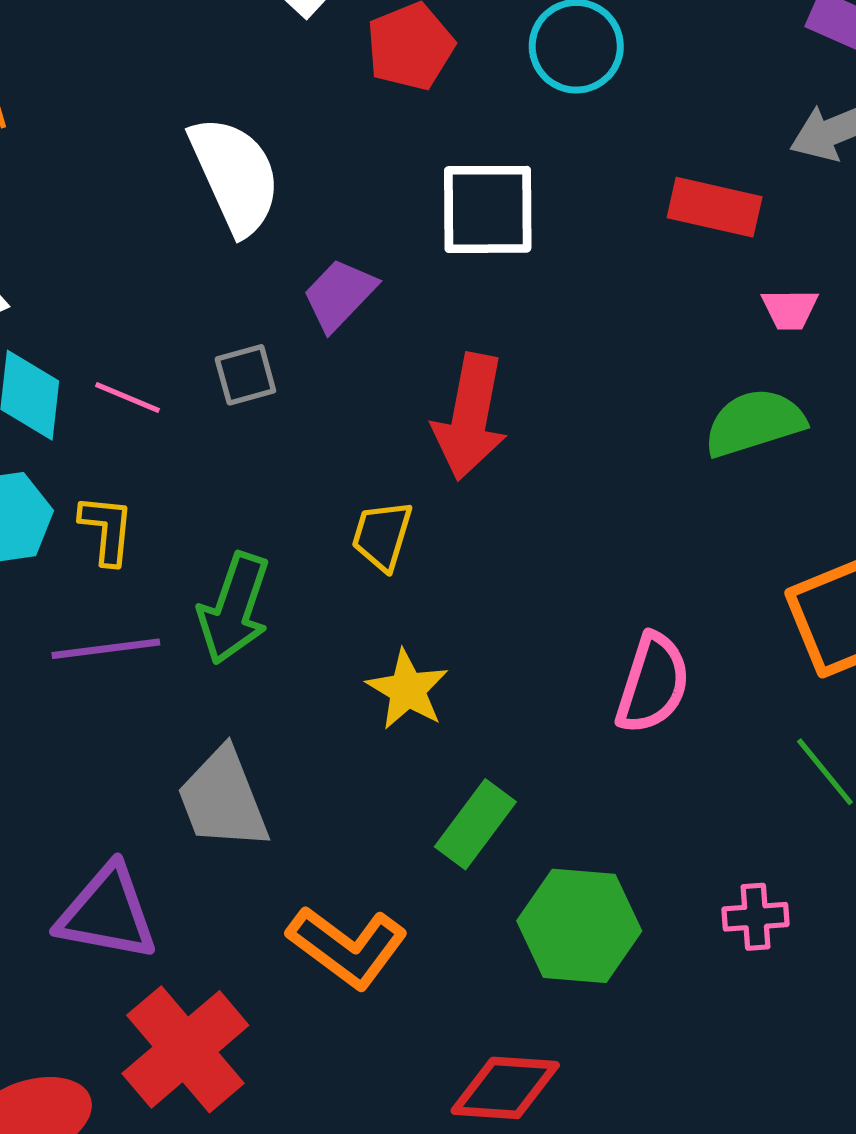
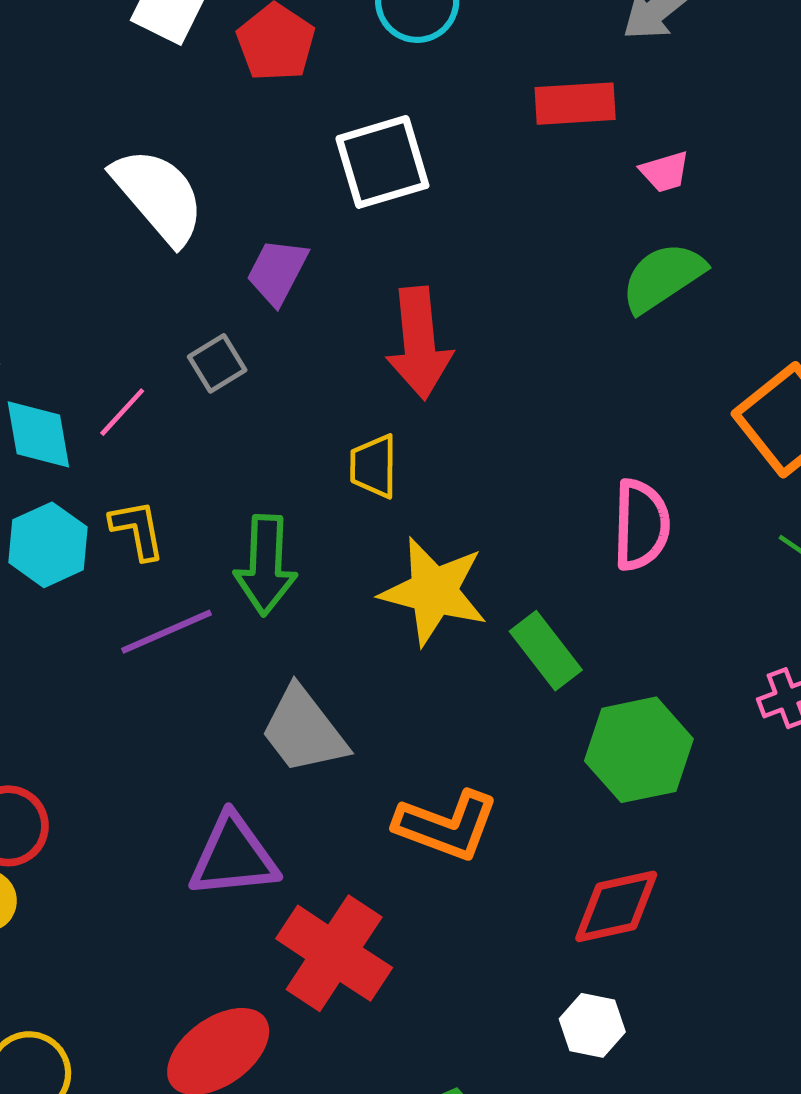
pink line: (127, 397) -> (122, 412), turned -54
yellow star: (407, 690) -> (434, 591), size x1.5
green rectangle: (475, 824) -> (546, 651), moved, turned -58

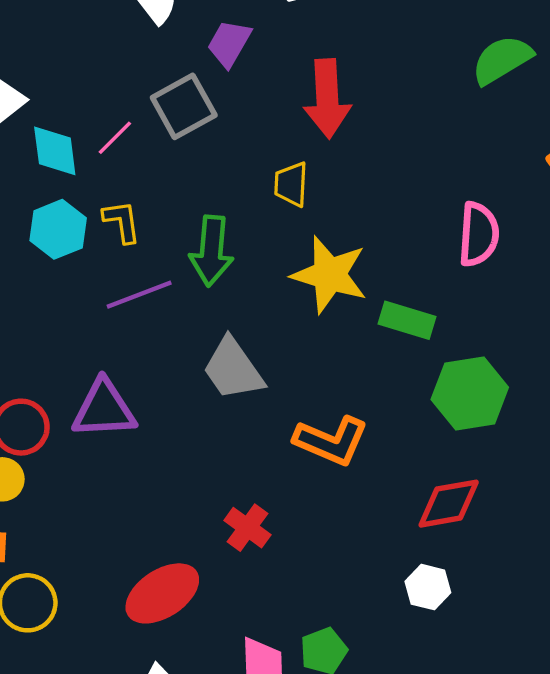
gray square: (217, 363) -> (184, 106), size x1.6
green rectangle: (546, 651) -> (407, 320), turned -38
purple triangle: (233, 856) -> (104, 409), moved
red cross: (334, 953) -> (247, 528), size x0.6

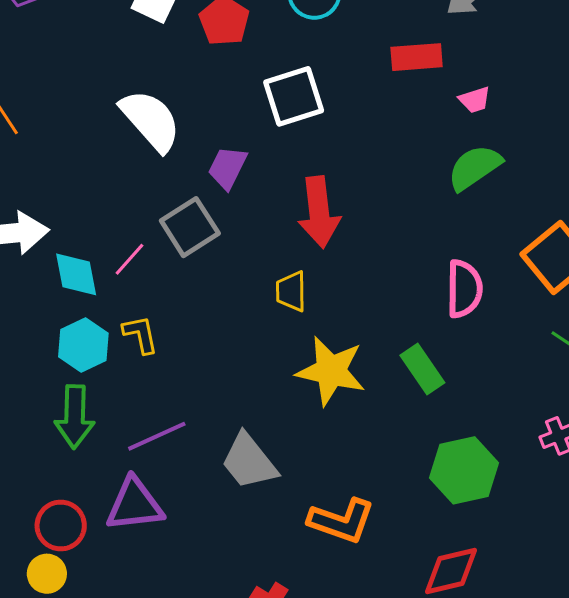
pink semicircle: (479, 234) -> (464, 289), moved
green arrow: (211, 251) -> (75, 417), moved
purple line: (139, 295) -> (157, 436), moved
green rectangle: (407, 320) -> (422, 369), moved, turned 42

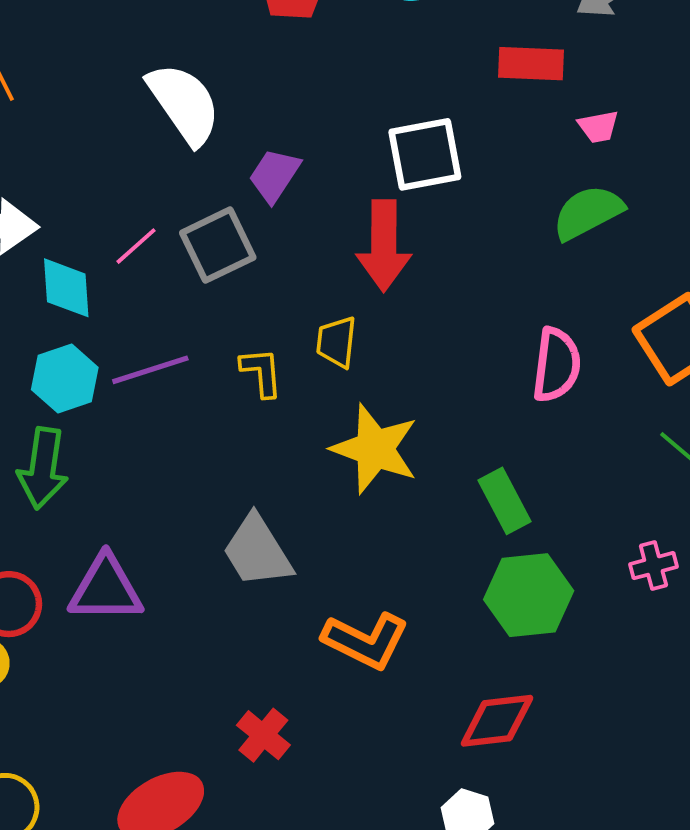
white square: (294, 96) -> (425, 154), moved
pink line: (130, 259) -> (136, 246), moved
yellow L-shape: (140, 334) -> (261, 372), moved
green rectangle: (422, 369) -> (504, 501), moved
purple line: (157, 436) -> (150, 370), moved

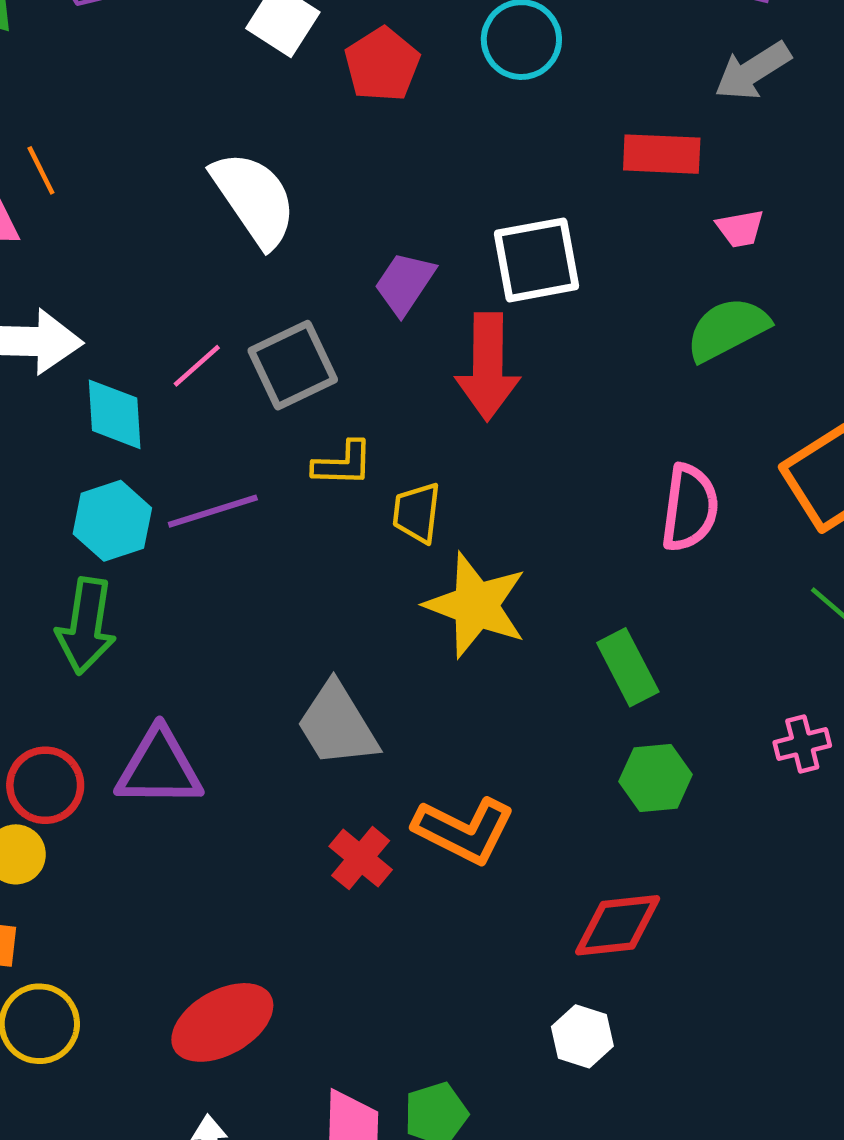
purple trapezoid: (274, 175) -> (405, 283), moved
yellow trapezoid: (336, 342) -> (417, 513), moved
yellow L-shape: (261, 372) -> (343, 464), moved, turned 96
green hexagon: (529, 595) -> (656, 778), size x0.7
red cross: (263, 735) -> (361, 858), moved

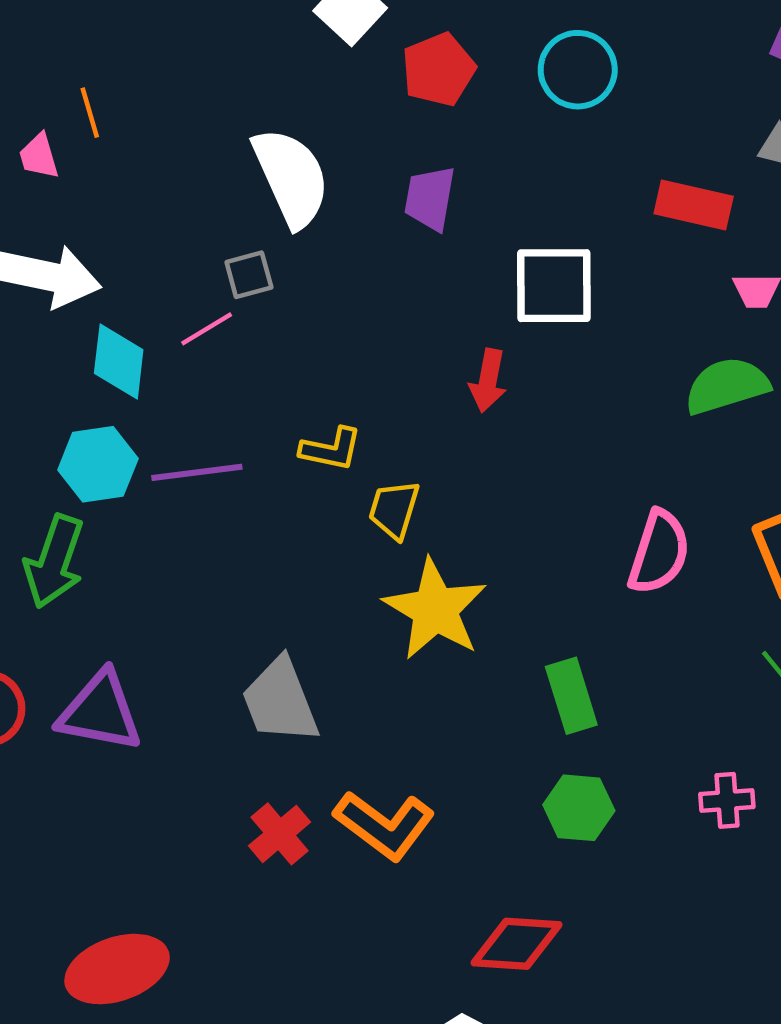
purple trapezoid: (405, 283) -> (430, 198), moved, turned -34
gray square: (293, 365) -> (249, 275), moved, size x0.6
red arrow: (488, 367) -> (488, 380), size x0.6

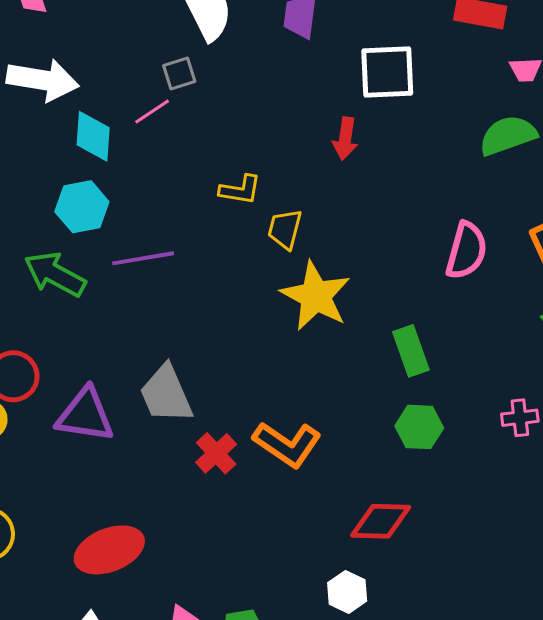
purple line: (197, 472) -> (143, 258), moved
green arrow: (54, 562) -> (55, 274), turned 102
gray trapezoid: (280, 701) -> (166, 394), moved
purple triangle: (100, 712) -> (85, 415), moved

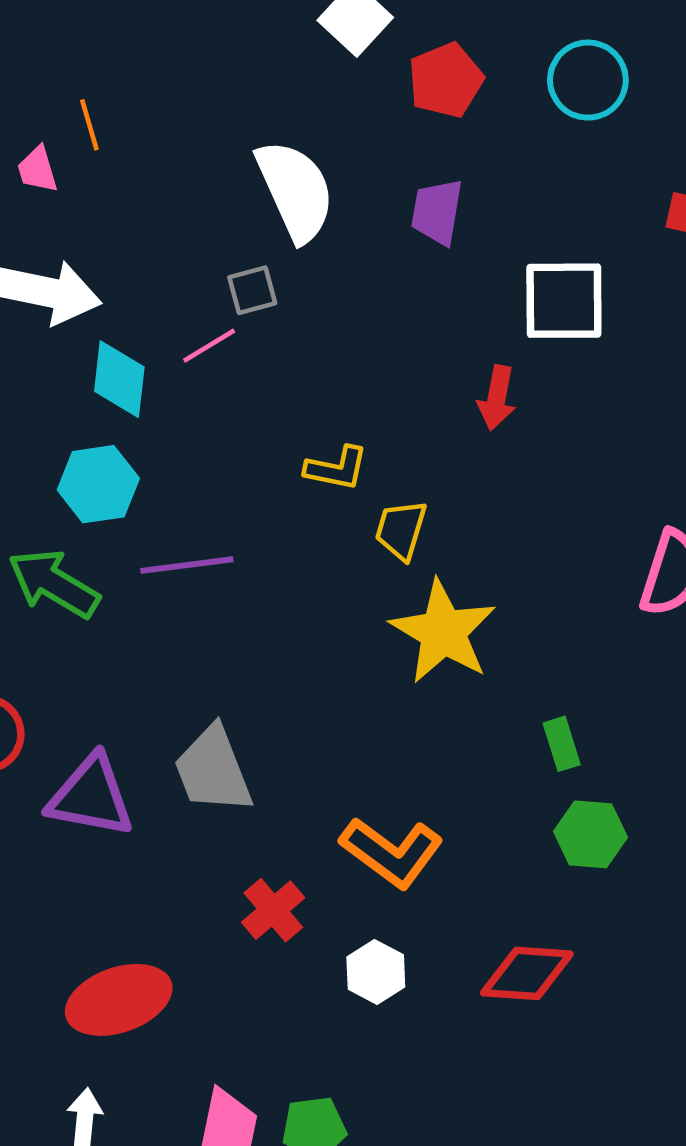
green rectangle: (411, 351) -> (562, 744), moved, size x0.7
red cross: (216, 453) -> (273, 910), moved
white hexagon: (347, 592) -> (376, 972), moved

